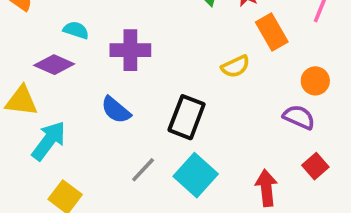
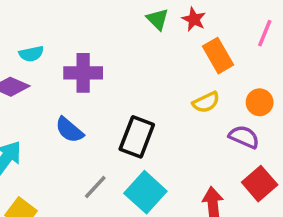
cyan semicircle: (76, 30) -> (31, 54), turned 150
yellow semicircle: (236, 66) -> (206, 102), moved
red square: (315, 166) -> (260, 184), size x1.4

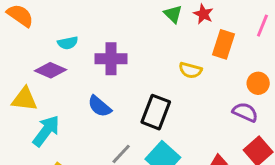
orange rectangle: (218, 56) -> (224, 44), turned 48
yellow semicircle: (206, 102) -> (190, 70), moved, turned 40

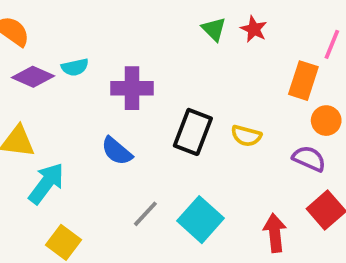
orange rectangle: (224, 44) -> (303, 81), moved
purple diamond: (50, 70) -> (33, 77), moved
yellow semicircle: (190, 70) -> (246, 136), moved
black rectangle: (156, 112) -> (193, 132), moved

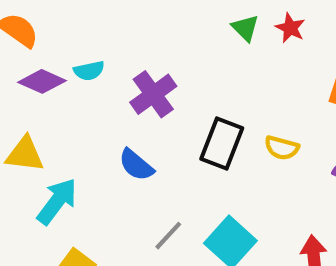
purple cross: (132, 88) -> (153, 94), turned -36

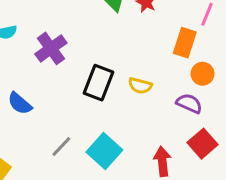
blue semicircle: (136, 165) -> (20, 103), moved

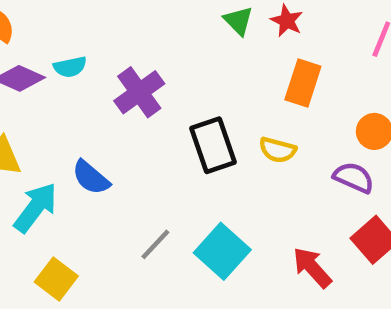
orange rectangle: (185, 43) -> (303, 83), moved
black rectangle: (99, 83) -> (213, 145), turned -40
red arrow: (162, 161) -> (312, 267), turned -36

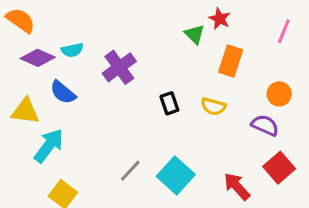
green triangle: (238, 21) -> (195, 34), moved
black rectangle: (213, 145) -> (169, 103), size x0.6
blue semicircle: (91, 178) -> (63, 92), moved

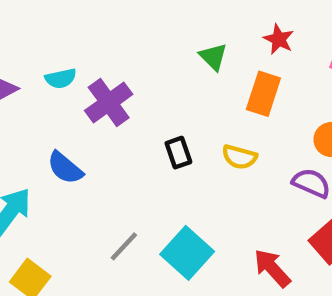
red star: (220, 19) -> (279, 39), moved
cyan semicircle: (72, 50) -> (61, 78), moved
blue semicircle: (63, 92) -> (65, 168), moved

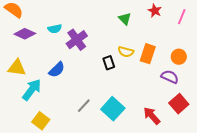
orange rectangle: (263, 94) -> (148, 54), moved
yellow semicircle: (239, 157) -> (126, 52), moved
blue semicircle: (65, 168) -> (57, 70), turned -84

